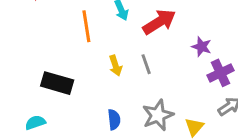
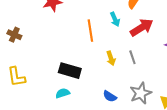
blue semicircle: (114, 120) -> (110, 96), turned 128
cyan semicircle: (35, 122) -> (63, 93), moved

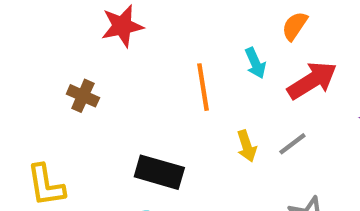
brown cross: (14, 35) -> (83, 96), moved
gray line: (132, 57) -> (292, 144), turned 72

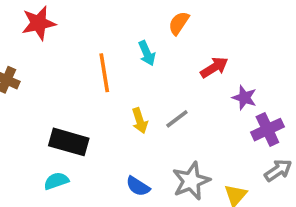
red arrow: (312, 81) -> (214, 67), moved, size x0.7

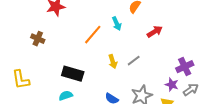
orange line: (104, 73) -> (93, 35), turned 50
purple star: (244, 98) -> (172, 85), moved

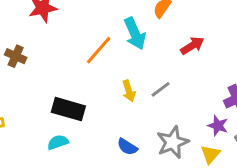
cyan arrow: (117, 24) -> (135, 34), size x1.5

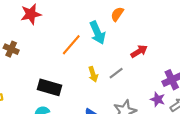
red arrow: (192, 46) -> (139, 51), moved

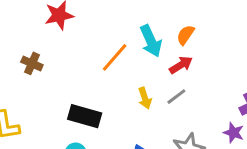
orange semicircle: (117, 14) -> (185, 35), moved
red arrow: (139, 51) -> (181, 65), moved

